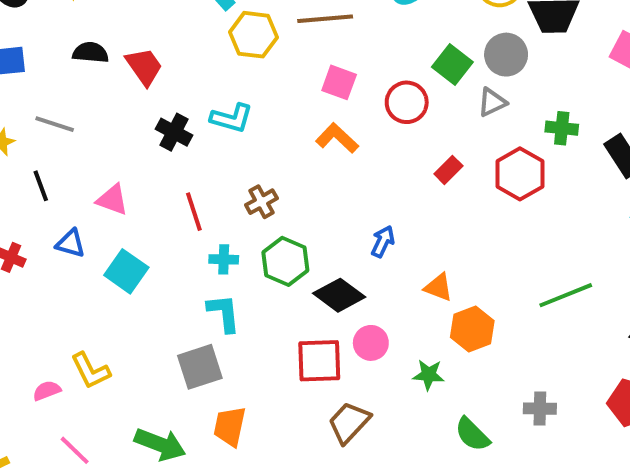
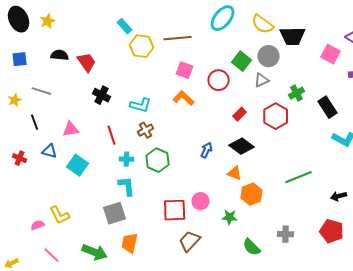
cyan L-shape: (232, 118) -> (141, 105), moved
green cross: (562, 128) -> (297, 93), turned -35
pink triangle: (112, 200) -> (71, 129), turned -30
black diamond: (339, 295) -> (242, 146), moved

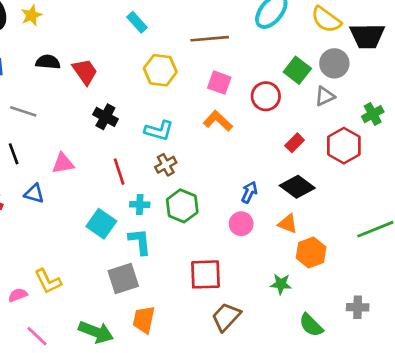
yellow hexagon: (142, 46) -> (160, 70), moved
cyan square: (78, 165) -> (101, 224), moved
pink circle: (201, 201) -> (241, 224), moved

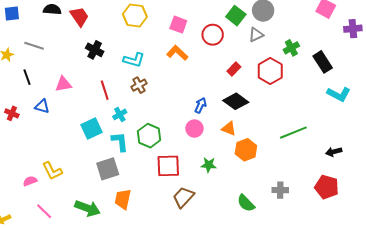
cyan cross: (140, 205) -> (120, 114), turned -32
green hexagon: (182, 206) -> (149, 136), moved
cyan square: (101, 224) -> (92, 129), turned 30
green star: (281, 284) -> (209, 165), moved

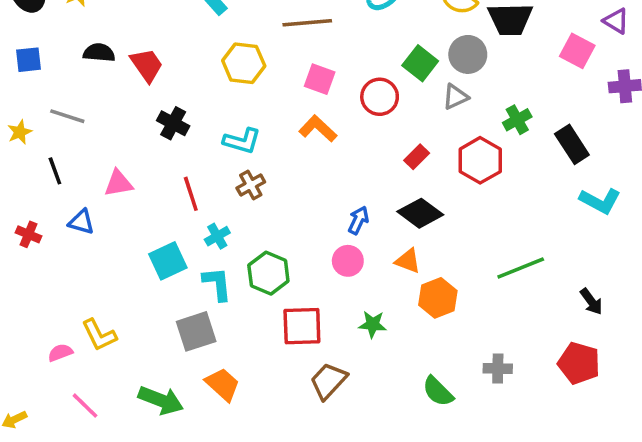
black arrow: (334, 152) -> (591, 301), turned -112
orange trapezoid: (123, 199) -> (223, 384), turned 120

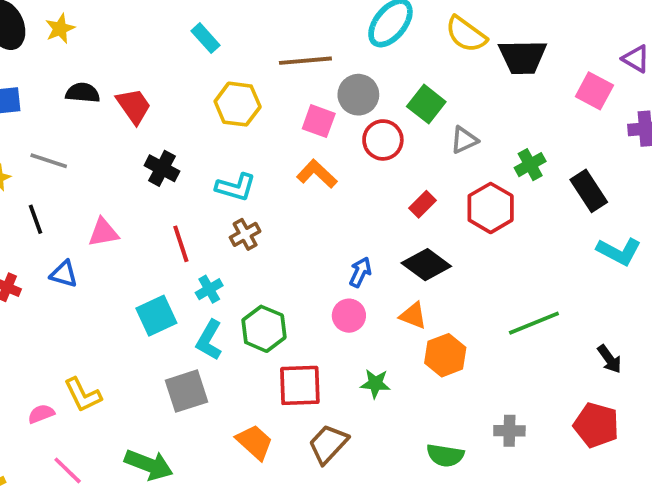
gray circle: (468, 54) -> (358, 95), moved
cyan L-shape: (217, 284) -> (209, 340), turned -144
orange trapezoid: (223, 384) -> (255, 442), moved
green semicircle: (438, 391) -> (445, 455), turned -36

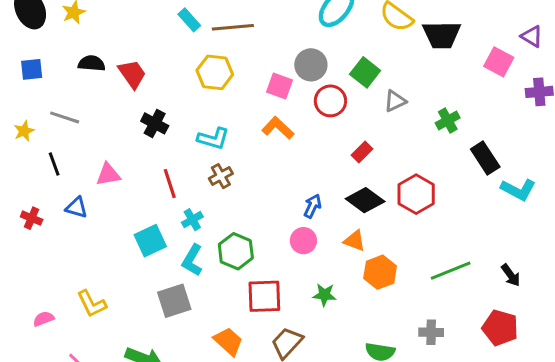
brown line: (305, 61) -> (233, 27), moved
black rectangle: (589, 191) -> (485, 158), moved
red hexagon: (491, 208) -> (416, 194), moved
green line: (534, 323) -> (451, 271), moved
pink semicircle: (41, 414) -> (44, 319), moved

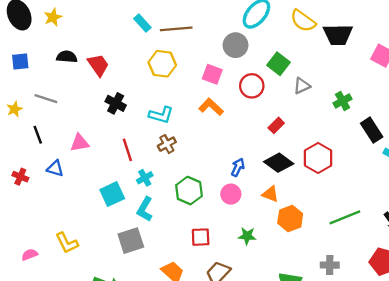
gray circle: (311, 65) -> (235, 45), moved
green hexagon: (236, 251) -> (189, 191), moved
red square: (264, 296) -> (201, 237), size x0.7

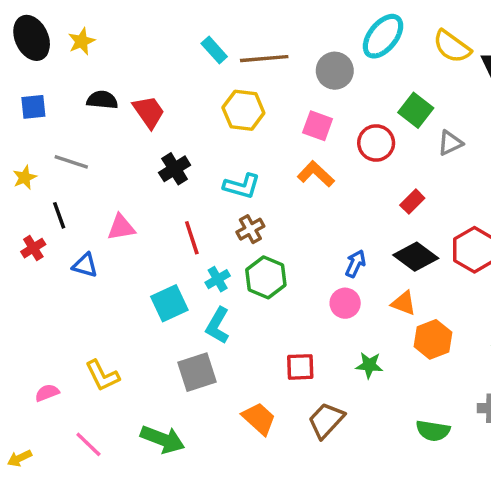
gray circle: (235, 45) -> (335, 71), moved
black cross: (116, 103) -> (175, 169), turned 30
red cross: (20, 177) -> (33, 248), moved, turned 35
green hexagon: (189, 191) -> (266, 277), moved

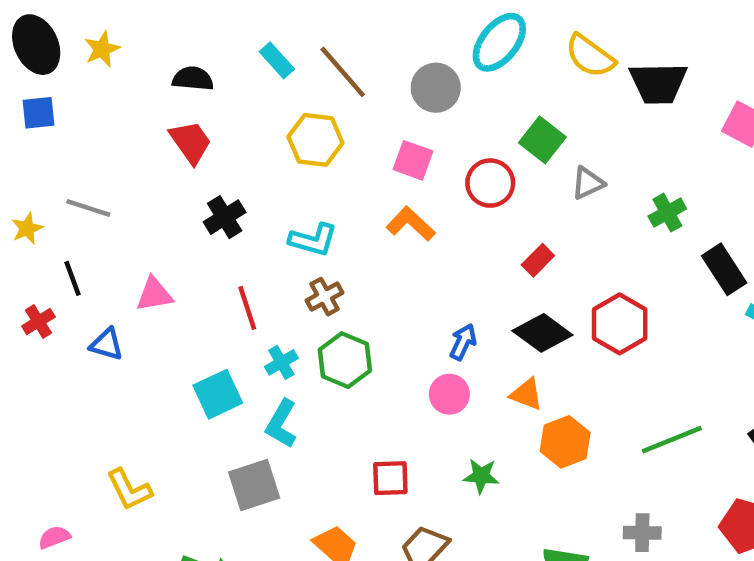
brown line: (264, 59) -> (343, 72), turned 54
black semicircle: (102, 100) -> (193, 79), moved
blue square: (33, 107) -> (38, 113), moved
pink semicircle: (47, 393) -> (54, 537), moved

